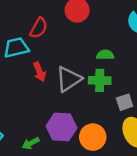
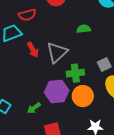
red semicircle: (39, 28) -> (27, 15), turned 54
green cross: (100, 80) -> (75, 73), moved

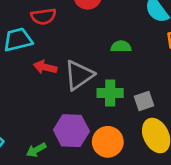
red arrow: (33, 50) -> (45, 67), turned 126
green cross: (75, 73) -> (110, 93), moved

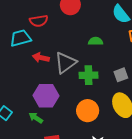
gray square: (144, 101) -> (121, 75), moved
purple hexagon: (71, 131) -> (46, 96), moved
green arrow: (36, 150) -> (36, 118), turned 64

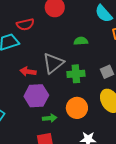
red arrow: (41, 58) -> (28, 72), moved
green arrow: (36, 118) -> (50, 118), moved, turned 144

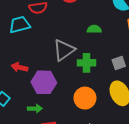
red arrow: (28, 72) -> (19, 67), moved
green arrow: (50, 118) -> (35, 109), moved

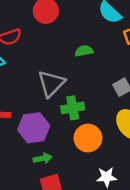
green cross: (87, 63) -> (73, 108), moved
green arrow: (35, 109) -> (43, 158), moved

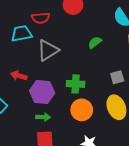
green semicircle: (84, 51) -> (95, 42), turned -40
gray triangle: (51, 83) -> (48, 50), moved

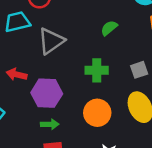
green cross: (76, 84) -> (97, 70), moved

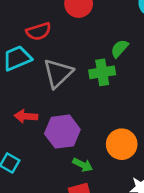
green cross: (97, 70) -> (102, 72), moved
green arrow: (50, 124) -> (83, 165), moved, turned 36

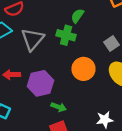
green cross: (102, 72) -> (66, 35), turned 30
orange circle: (122, 144) -> (83, 69), moved

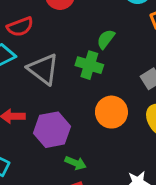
gray triangle: (33, 39) -> (43, 69), turned -35

